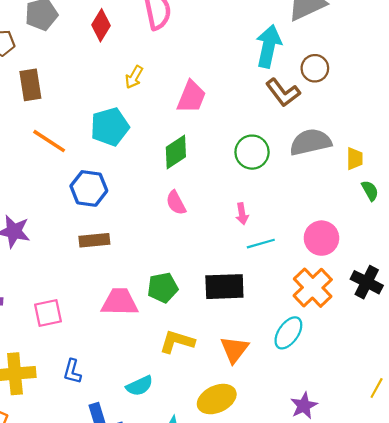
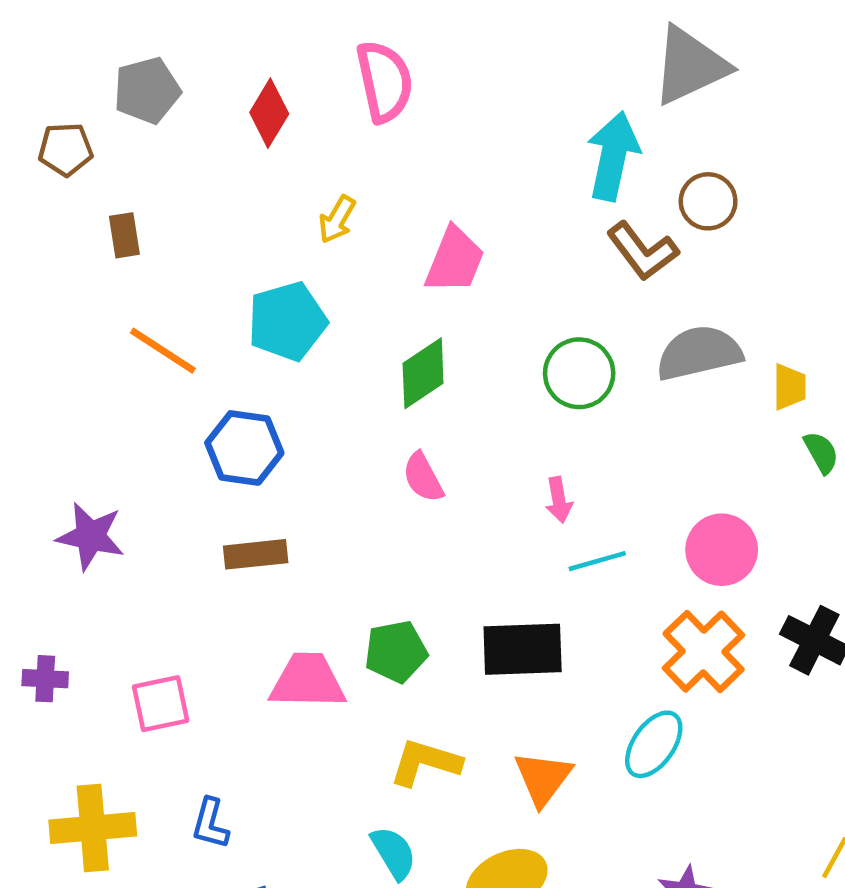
brown rectangle: (30, 85) -> (124, 235), size x0.7
cyan semicircle: (140, 386) -> (394, 853), moved, turned -96

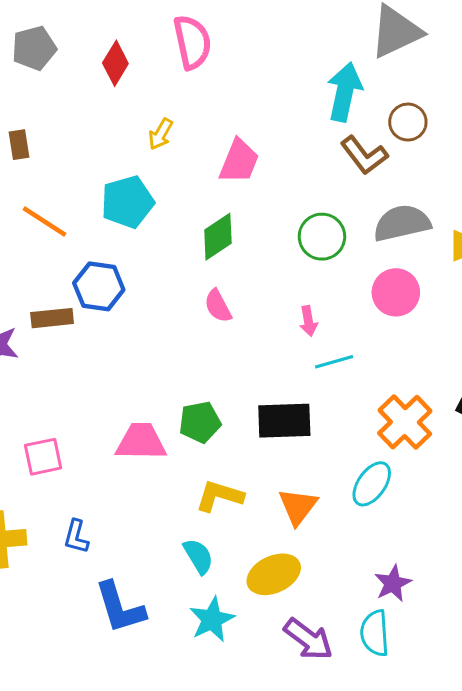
pink circle: (722, 550) -> (396, 292), moved
brown rectangle: (256, 554) -> (52, 318), moved

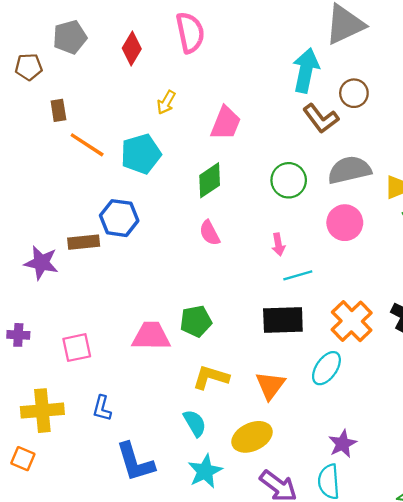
orange line: (45, 222) -> (87, 145), moved
black rectangle: (284, 421) -> (283, 320), moved

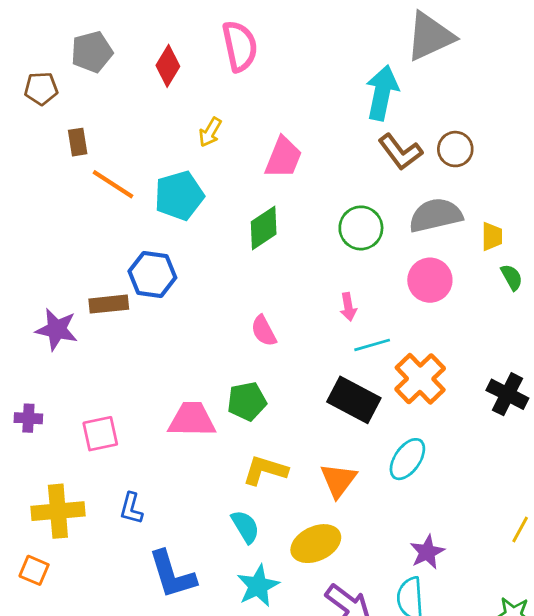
brown circle: (354, 93) -> (455, 149), moved
pink semicircle: (210, 233) -> (264, 331), moved
black rectangle: (283, 320) -> (354, 400), turned 30
orange cross: (352, 321) -> (420, 379), moved

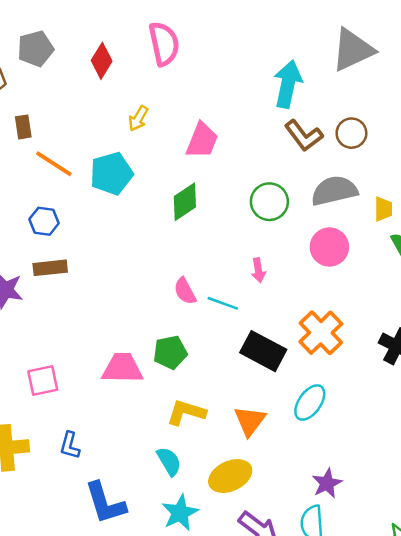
gray triangle: (430, 36) -> (353, 50), moved
blue hexagon: (152, 274) -> (44, 221), moved, size x0.7
cyan line: (372, 345) -> (223, 303), moved, turned 36

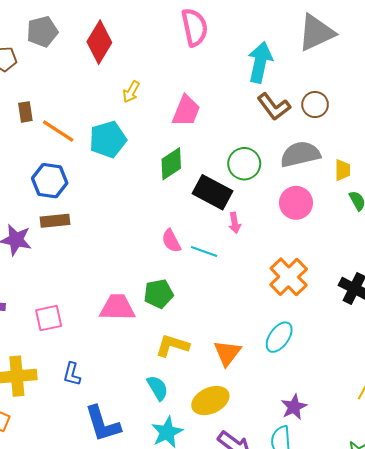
pink semicircle: (164, 44) -> (195, 27), moved
red diamond: (102, 61) -> (99, 42), size x1.4
brown rectangle: (23, 127) -> (25, 112), moved
blue hexagon: (44, 221) -> (50, 181), size x1.4
black rectangle: (263, 351) -> (213, 192), moved

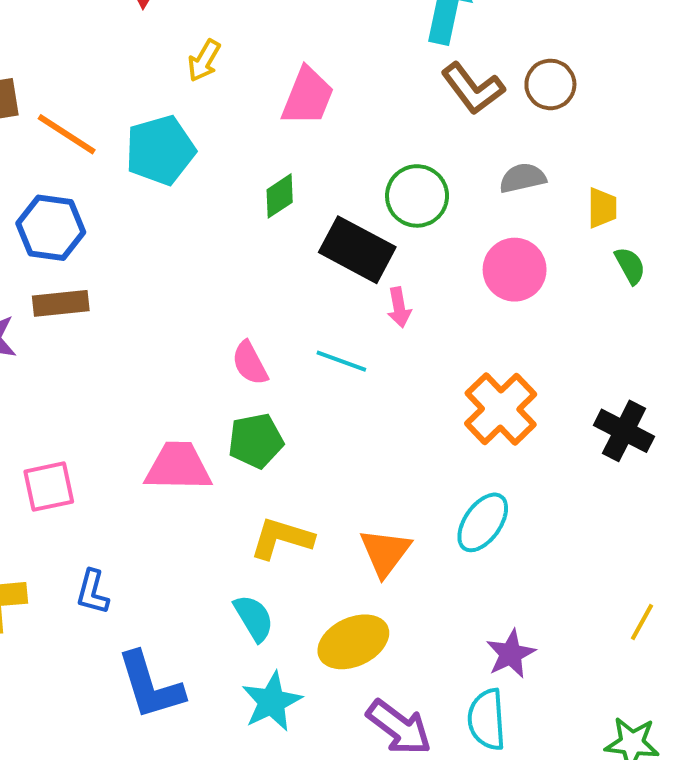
gray semicircle: (300, 154) -> (523, 178), size x0.6
green diamond: (171, 164) -> (280, 196), size x0.7
pink semicircle: (171, 241) -> (250, 363), moved

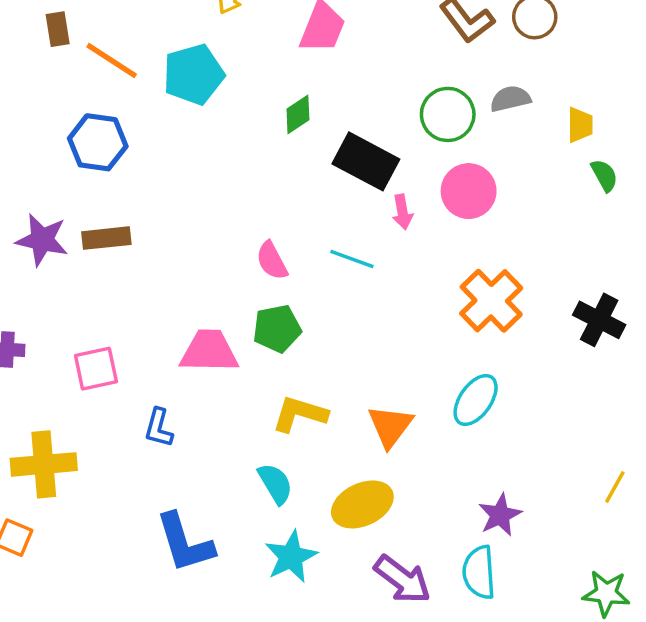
green circle: (417, 196) -> (448, 114), moved
pink circle: (515, 270) -> (469, 191), moved
brown rectangle: (61, 303) -> (106, 238), moved
blue L-shape: (93, 592) -> (159, 428), moved

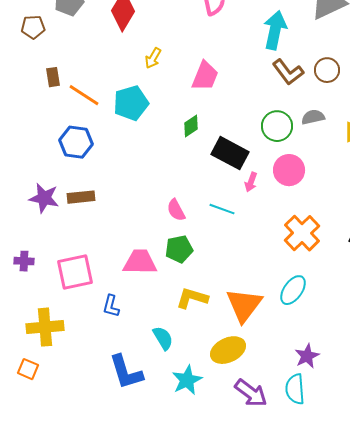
pink arrow: (402, 212) -> (251, 182), turned 30
pink square: (96, 369) -> (75, 272), size x1.4
orange triangle: (390, 426) -> (244, 305), size x1.4
cyan semicircle: (275, 484) -> (163, 338), moved

